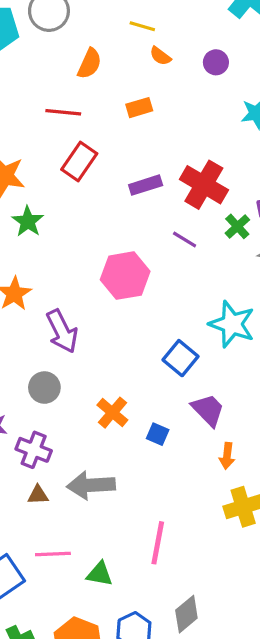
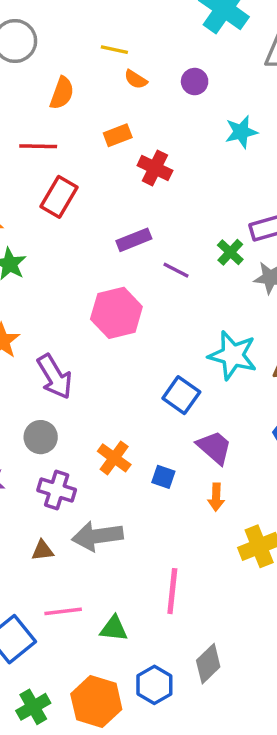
purple rectangle: (146, 185) -> (134, 240), moved
red cross: (204, 185) -> (155, 168), moved, size x0.7
purple cross: (34, 450) -> (57, 490), moved
orange arrow: (227, 456) -> (216, 497), moved

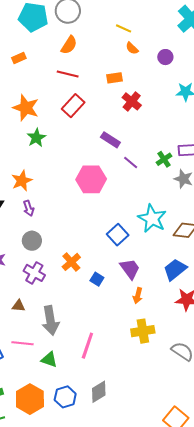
orange semicircle: (62, 93) -> (69, 45), moved
purple rectangle: (134, 240) -> (110, 140), turned 42
purple arrow: (55, 377) -> (29, 208), moved, size x0.6
orange arrow: (216, 497) -> (138, 296), moved
gray arrow: (97, 536) -> (50, 320), moved, turned -104

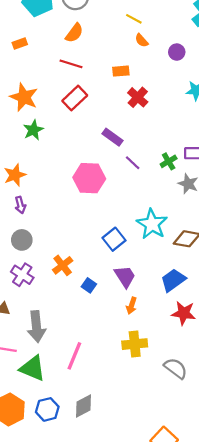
green triangle: (49, 360) -> (33, 368), size x1.5

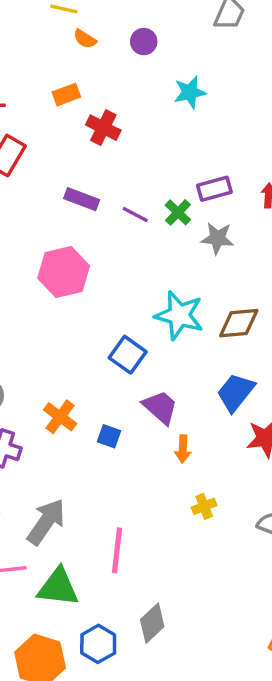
purple line: (133, 163) -> (135, 215), moved
gray arrow: (36, 327) -> (46, 522), turned -124
yellow cross: (135, 344) -> (204, 506), size x0.6

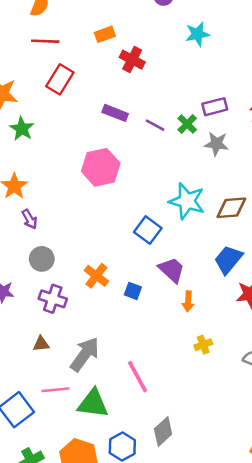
pink line: (117, 550) -> (137, 377), turned -36

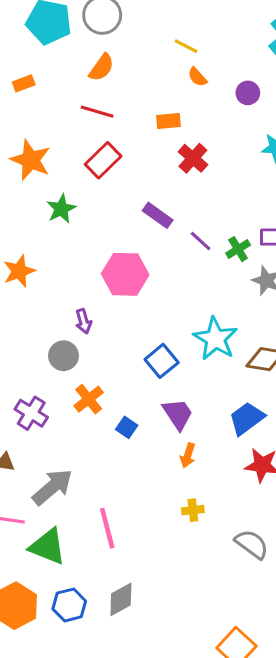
green star: (22, 129) -> (61, 209), moved
purple arrow: (30, 219) -> (83, 321), moved
gray circle: (42, 259) -> (63, 356), moved

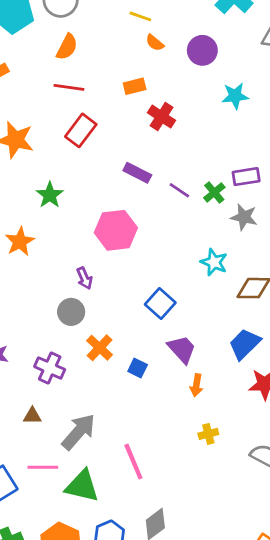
purple circle: (248, 93) -> (202, 50), size x1.4
green star: (61, 209) -> (50, 195), moved
cyan star: (215, 339) -> (214, 262), moved, size x0.7

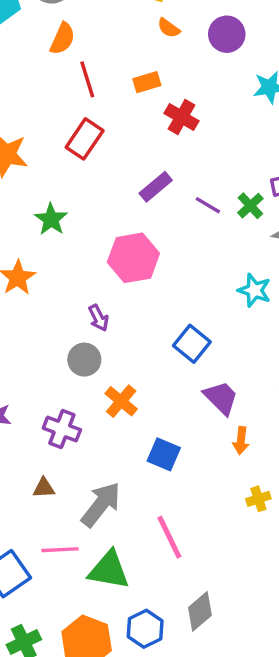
red line: (69, 87) -> (87, 79), moved, turned 68
purple rectangle: (137, 173) -> (156, 187), turned -64
blue square: (138, 368) -> (164, 454), moved, size x1.4

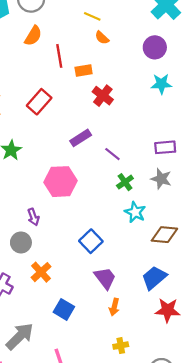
purple circle: (227, 34) -> (155, 47), moved
red line: (87, 79) -> (59, 56), moved
green cross: (250, 206) -> (125, 182), moved

